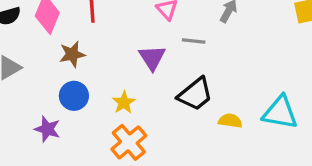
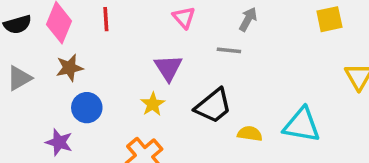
gray line: (194, 41) -> (229, 50), moved
brown star: (72, 54) -> (69, 68), moved
yellow star: (124, 102) -> (153, 104), moved

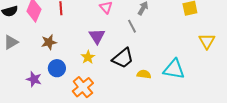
gray line: (229, 50) -> (132, 26), turned 56
brown star: (69, 68) -> (49, 42), moved
blue circle: (87, 108) -> (57, 68), moved

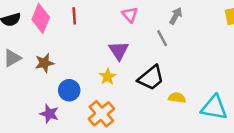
brown star: (49, 42) -> (44, 63), moved
cyan triangle: (174, 69) -> (214, 108), moved
purple star: (34, 79) -> (49, 114), moved

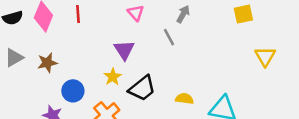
black trapezoid: (151, 78) -> (142, 88), moved

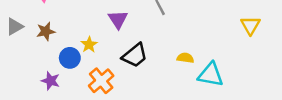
yellow star: (113, 77) -> (89, 45), moved
yellow semicircle: (184, 99) -> (185, 58), moved

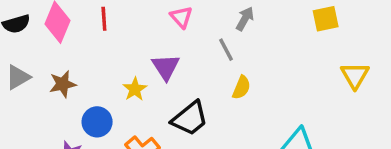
yellow star: (89, 45) -> (135, 89), moved
yellow semicircle: (185, 58) -> (241, 87), moved, turned 105

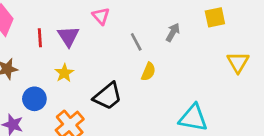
red line: (104, 19) -> (40, 38), moved
gray arrow: (245, 19) -> (173, 32), moved
purple triangle: (166, 67) -> (68, 36), moved

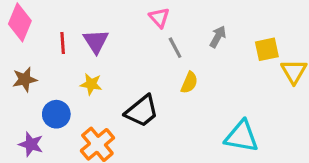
pink triangle: (101, 16) -> (159, 18), moved
yellow square: (215, 17) -> (267, 49), moved
yellow star: (64, 73) -> (91, 84), turned -30

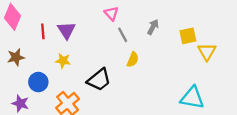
cyan triangle: (242, 136) -> (192, 98), moved

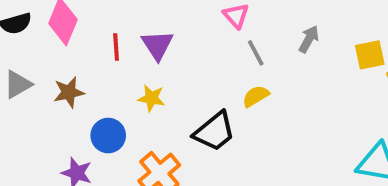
yellow semicircle: (133, 60) -> (256, 96), moved, turned -144

